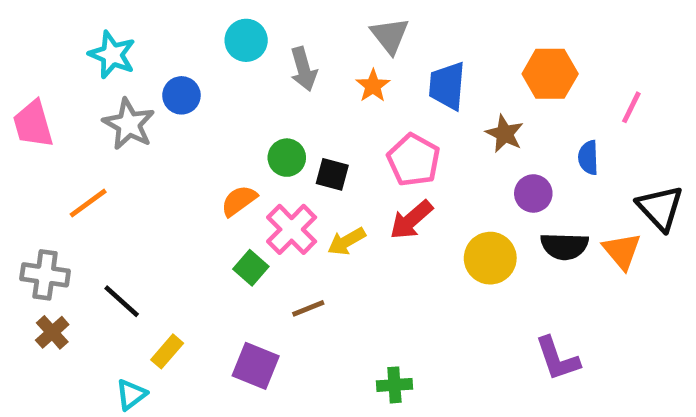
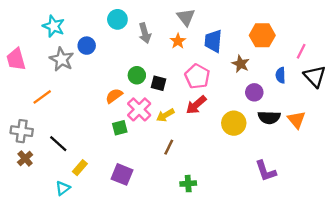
black triangle: (660, 208) -> (315, 76), moved
green square: (251, 268) -> (120, 128), turned 35
brown line: (308, 308) -> (169, 147), moved, turned -42

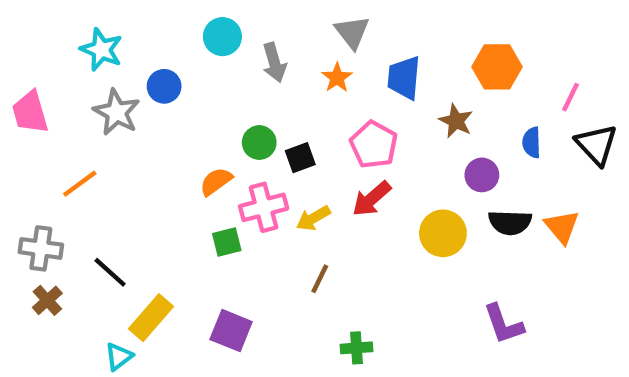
black square: (158, 83) -> (300, 158), turned -35
pink cross: (139, 109) -> (264, 207), turned 30
yellow rectangle: (80, 168) -> (151, 318), size x1.5

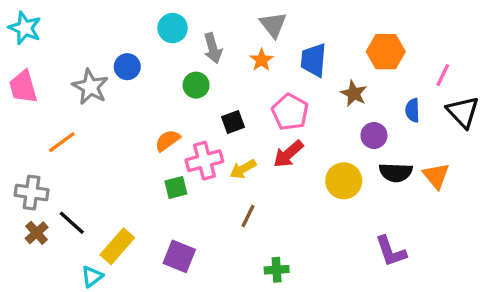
cyan star: (101, 50) -> (25, 28), moved
green circle: (259, 143) -> (196, 85), moved
black line: (110, 272) -> (72, 223), moved

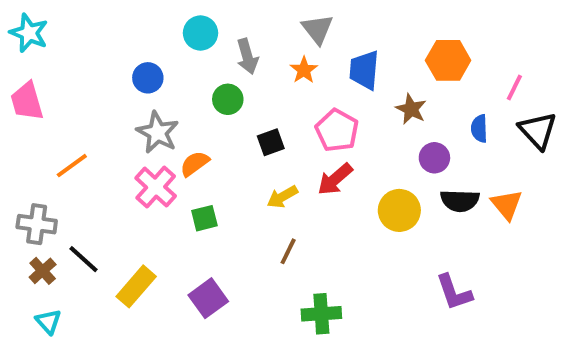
gray star: (90, 87) -> (158, 132), moved
pink cross: (204, 161) -> (156, 187), moved, turned -33
purple square: (179, 256) -> (208, 298), turned 32
green cross: (277, 270) -> (321, 314), size x1.4
cyan triangle: (92, 276) -> (48, 322), moved, turned -35

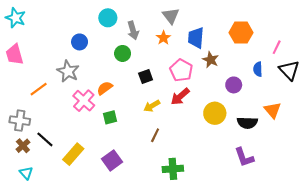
brown star: (411, 109) -> (211, 60), moved
gray star: (158, 132) -> (68, 71), moved
black semicircle: (460, 201) -> (247, 123), moved

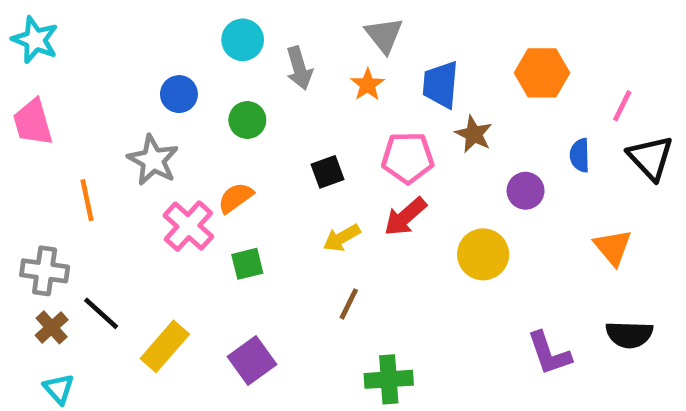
green circle: (123, 53) -> (247, 120), moved
pink pentagon: (181, 70) -> (408, 158), turned -30
orange line: (39, 89) -> (87, 200), turned -66
black semicircle: (247, 123) -> (629, 335), moved

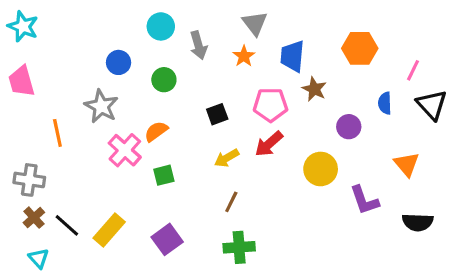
black line: (101, 313) -> (67, 225), moved
purple L-shape: (549, 353) -> (364, 200), moved
green cross: (389, 379) -> (239, 247), moved

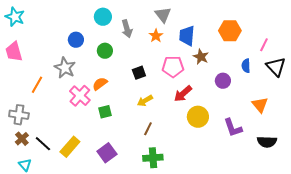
orange line: (57, 133) -> (37, 85), turned 42
red arrow: (269, 144) -> (183, 94), moved
yellow circle: (321, 169) -> (198, 117), moved

